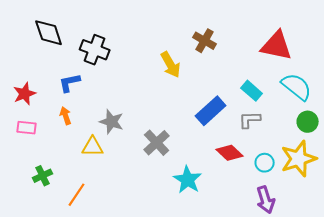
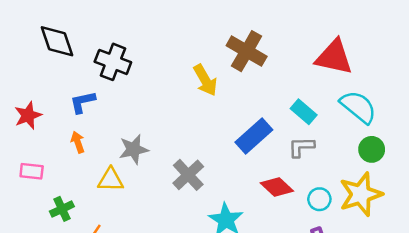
brown cross: (205, 41) -> (247, 51), size x1.4
gray star: (112, 122) -> (134, 149), turned -30
pink rectangle: (27, 128) -> (32, 171), moved
green cross: (43, 176) -> (62, 209), moved

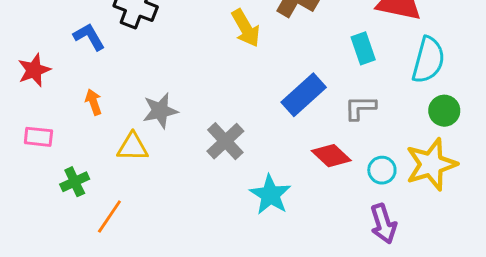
blue L-shape: (83, 102) -> (89, 37), moved, turned 72
cyan semicircle: (358, 107) -> (428, 60), turned 66
cyan rectangle: (304, 112) -> (363, 48), moved, turned 30

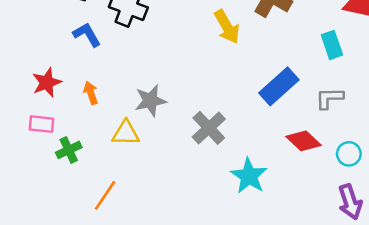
red star: (34, 70) -> (47, 83), moved
green cross: (75, 182) -> (69, 150), moved

